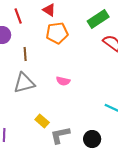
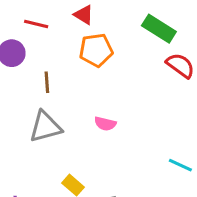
red line: (18, 16) -> (36, 24), turned -56
green rectangle: (98, 19) -> (159, 29), turned 65

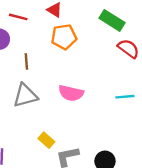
pink semicircle: (105, 124) -> (71, 93), size x1.5
cyan line: (180, 165) -> (125, 97), moved, turned -30

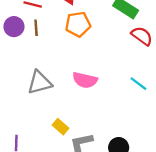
brown line: (26, 61) -> (36, 28), moved
cyan line: (125, 97) -> (138, 84), turned 42

